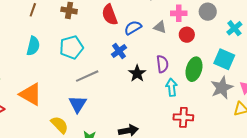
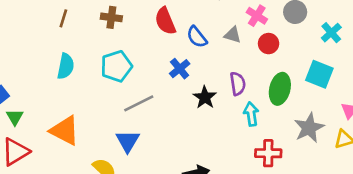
pink cross: (179, 13) -> (257, 16), turned 35
blue semicircle: (133, 28) -> (197, 37), turned -96
gray star: (222, 88) -> (309, 128), moved

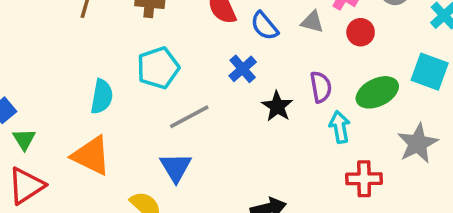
cyan semicircle: (66, 66) -> (102, 97), moved
green ellipse: (280, 89) -> (377, 92), turned 52

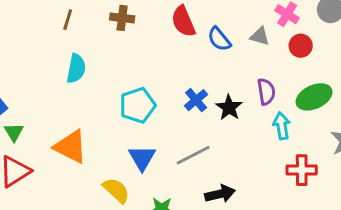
cyan pentagon: (158, 68) -> (138, 105), moved
blue cross: (243, 69) -> (196, 100), moved
cyan semicircle: (102, 97) -> (76, 69), moved
gray line: (189, 117) -> (193, 155), moved

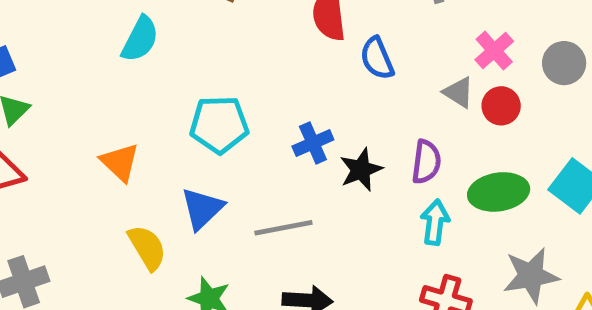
gray triangle: (260, 36) -> (459, 92), moved
orange triangle: (71, 147) -> (120, 162), moved, size x0.7

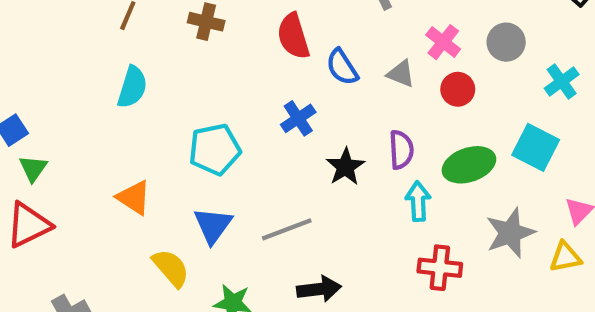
gray triangle: (459, 92) -> (401, 74), moved
blue cross: (313, 143) -> (298, 118), moved

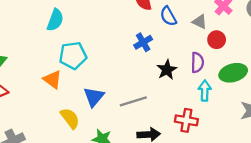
red circle: (458, 89) -> (217, 40), moved
cyan pentagon: (215, 149) -> (73, 55), moved
red cross: (440, 268) -> (186, 120), moved

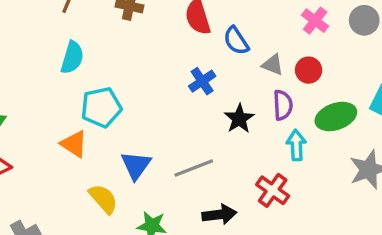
gray triangle: (200, 22) -> (273, 65), moved
red cross: (186, 120) -> (273, 190), turned 30

